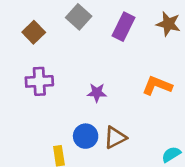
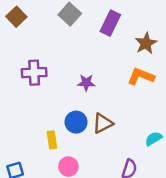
brown star: (168, 24) -> (146, 43), moved, turned 30
brown square: (34, 32) -> (16, 17), moved

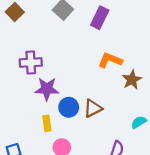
brown star: (146, 43) -> (132, 80), moved
orange L-shape: (141, 76) -> (110, 60), moved
purple star: (86, 83) -> (47, 89), moved, size x1.5

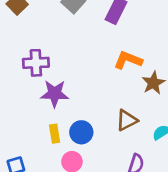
blue circle: (69, 107) -> (81, 132), moved
brown triangle: (93, 108) -> (127, 120), moved

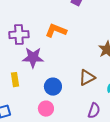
orange L-shape: (128, 60) -> (56, 31), moved
yellow rectangle: (55, 134) -> (15, 80), moved

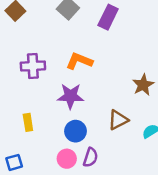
purple star: (33, 58) -> (70, 96), moved
purple semicircle: (94, 111) -> (91, 157), moved

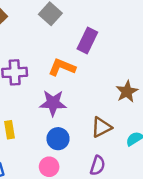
purple rectangle: (108, 17) -> (87, 41), moved
purple semicircle: (91, 157) -> (98, 165), moved

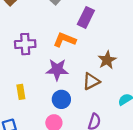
brown star: (127, 92) -> (107, 60), moved
brown triangle: (101, 127) -> (91, 81), moved

